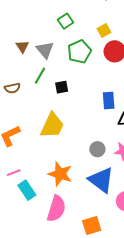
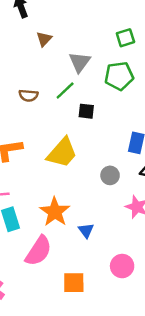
green square: (66, 21) -> (125, 38), moved
brown triangle: (22, 47) -> (44, 39), moved
gray circle: (97, 149) -> (110, 175), moved
blue triangle: (101, 180) -> (86, 231), moved, size x0.5

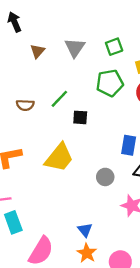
gray triangle: (80, 62) -> (75, 48), moved
orange star: (55, 212) -> (87, 253), moved, size x0.7

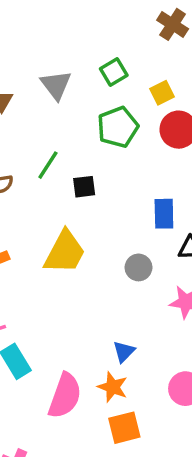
blue triangle: (85, 230) -> (124, 352), turned 35
orange star: (87, 253) -> (113, 387), moved

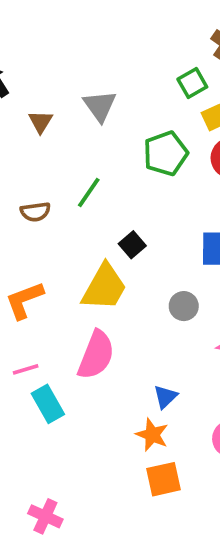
green square: (114, 72) -> (192, 83), moved
black square: (84, 187) -> (132, 245), moved, turned -35
pink semicircle: (65, 396) -> (96, 355), moved

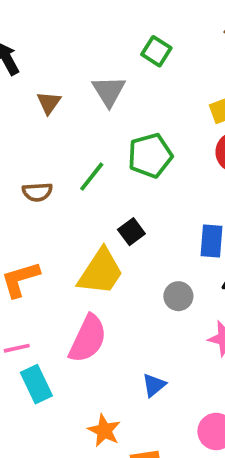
green square: (192, 83) -> (156, 51), moved, turned -32
green pentagon: (166, 153) -> (150, 156), moved
orange star: (152, 435) -> (104, 431), moved

